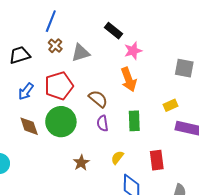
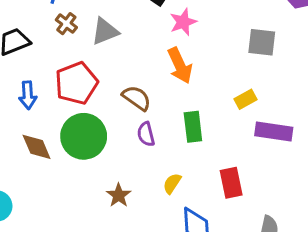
blue arrow: (26, 91) -> (28, 95), turned -36

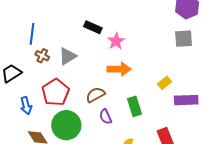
gray square: (262, 42) -> (184, 39), moved
orange arrow: (180, 65) -> (119, 69), turned -55
brown semicircle: (137, 98) -> (95, 95), turned -54

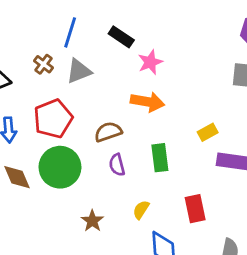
blue line: (32, 34) -> (70, 32), moved

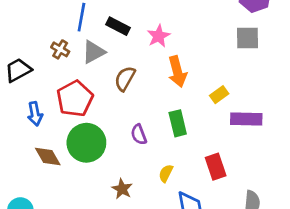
black rectangle: (121, 37) -> (118, 26), moved
orange arrow: (147, 102) -> (177, 72), moved, turned 72
brown semicircle: (108, 132) -> (125, 79), moved, turned -35

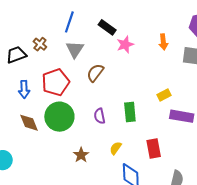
black rectangle: (118, 26) -> (107, 27), moved
brown cross: (60, 49) -> (40, 44), moved
gray triangle: (94, 52) -> (75, 49), turned -36
orange arrow: (177, 72) -> (163, 42), moved, size x0.7

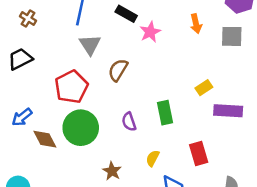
brown cross: (40, 44) -> (28, 18), moved
blue arrow: (24, 89) -> (22, 117), moved, turned 60

